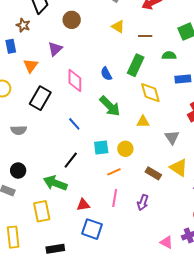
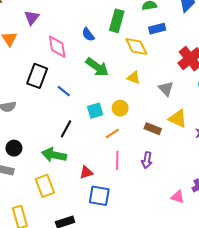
blue rectangle: (183, 79) -> (157, 29), moved
black rectangle: (40, 98) -> (37, 76), moved
yellow triangle: (143, 122) -> (134, 78), turned 32

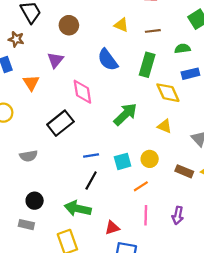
blue semicircle: (88, 35) -> (108, 60), moved, size x1.5
green arrow: (97, 67) -> (125, 114), turned -80
black rectangle: (37, 76) -> (60, 123), turned 30
blue line: (64, 91) -> (91, 155), moved, turned -48
brown rectangle: (153, 129) -> (184, 171), moved

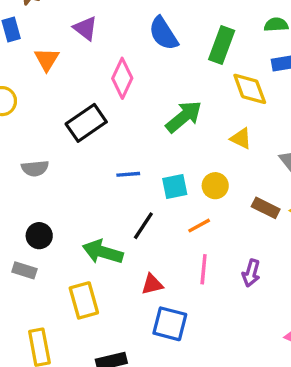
purple triangle: (55, 60) -> (85, 28), turned -36
pink diamond: (82, 92) -> (122, 78), turned 30
black line: (91, 181) -> (143, 226), moved

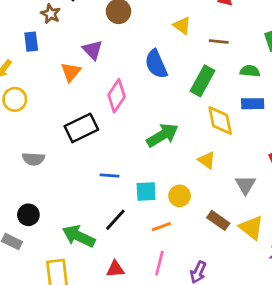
orange triangle: (47, 59) -> (71, 72), moved

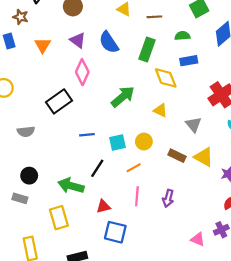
purple triangle: (92, 50) -> (78, 40), moved
orange triangle: (71, 72) -> (43, 45), moved

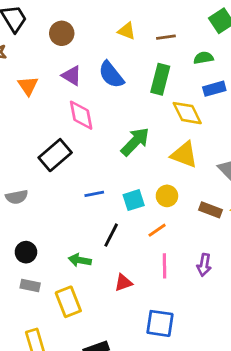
pink diamond: (82, 72) -> (81, 115), turned -30
yellow triangle: (160, 110) -> (184, 155), size x1.5
green arrow: (71, 186) -> (80, 260), size x0.7
gray rectangle: (20, 198) -> (30, 286), moved
blue square: (115, 232) -> (160, 323), moved

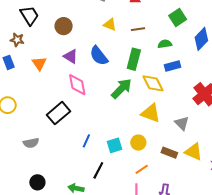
green arrow: (135, 142) -> (121, 89), moved
blue line: (94, 194) -> (86, 141), turned -56
orange line: (157, 230) -> (142, 169), moved

